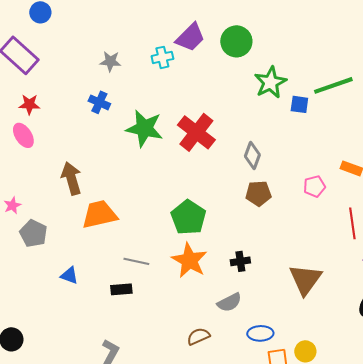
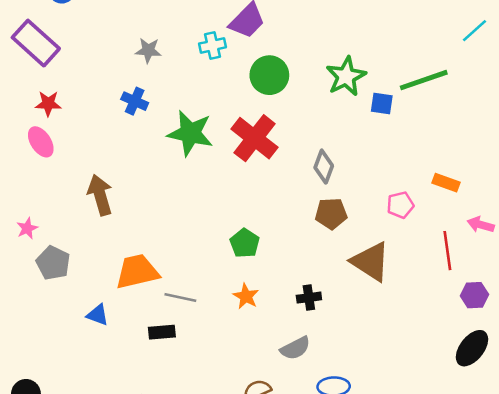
green circle: (236, 41) -> (269, 75), moved
orange trapezoid: (99, 214) -> (137, 272), moved
green pentagon: (188, 217) -> (245, 243), size x0.7
orange star: (189, 260) -> (246, 296), size x0.6
brown triangle: (305, 279) -> (371, 262), moved, turned -33

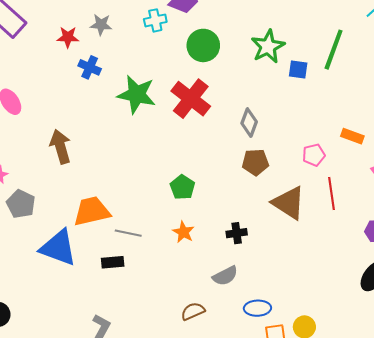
green line: (424, 80) -> (334, 50), turned -51
red star: (48, 104) -> (68, 37), moved
red line: (447, 251) -> (332, 193), moved
blue triangle: (98, 315) -> (58, 248), size x2.0

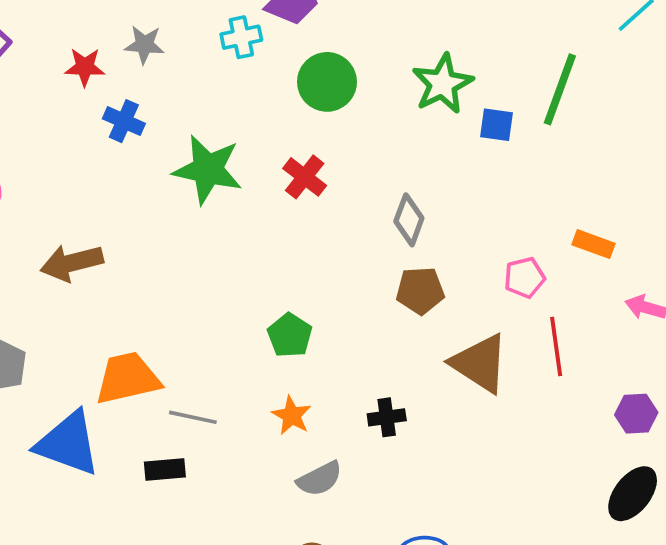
red cross: (191, 99) -> (305, 177), size x0.6
brown arrow: (60, 147) -> (72, 263), turned -88
gray semicircle: (225, 276) -> (320, 479), moved

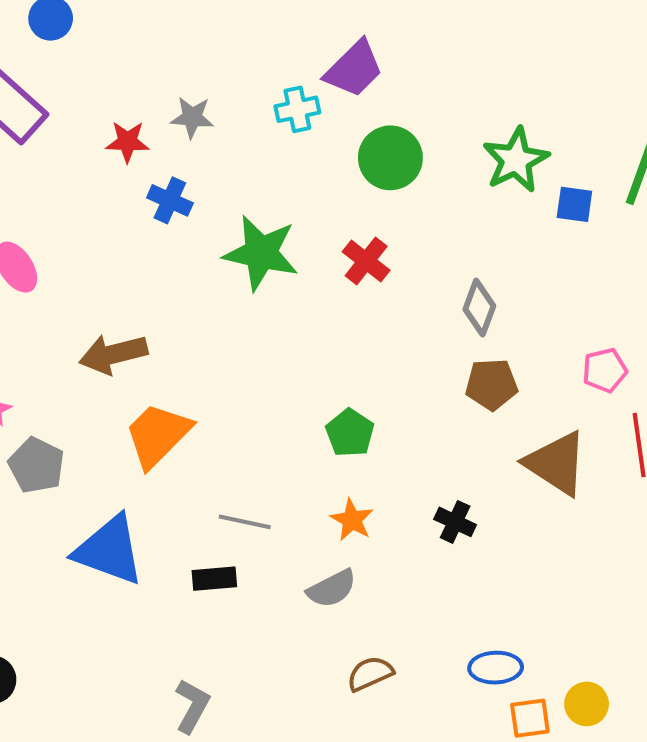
orange trapezoid: (128, 378) -> (158, 435), moved, turned -32
black cross: (387, 417) -> (455, 522), turned 33
gray semicircle: (320, 479) -> (332, 589), moved

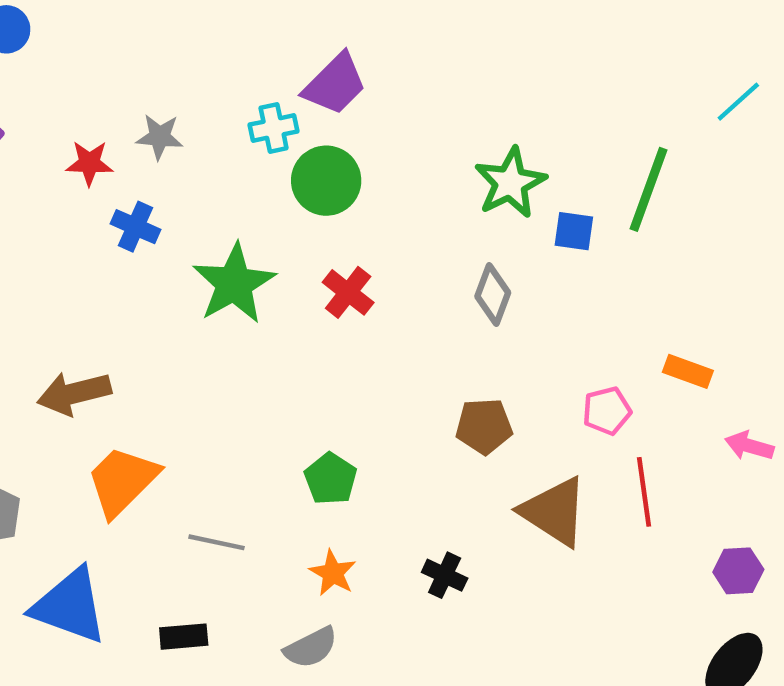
green circle: (390, 158) -> (326, 181), moved
green star: (261, 253) -> (234, 284), turned 30
gray diamond: (479, 308) -> (493, 295), moved
gray line: (245, 522) -> (217, 542), moved

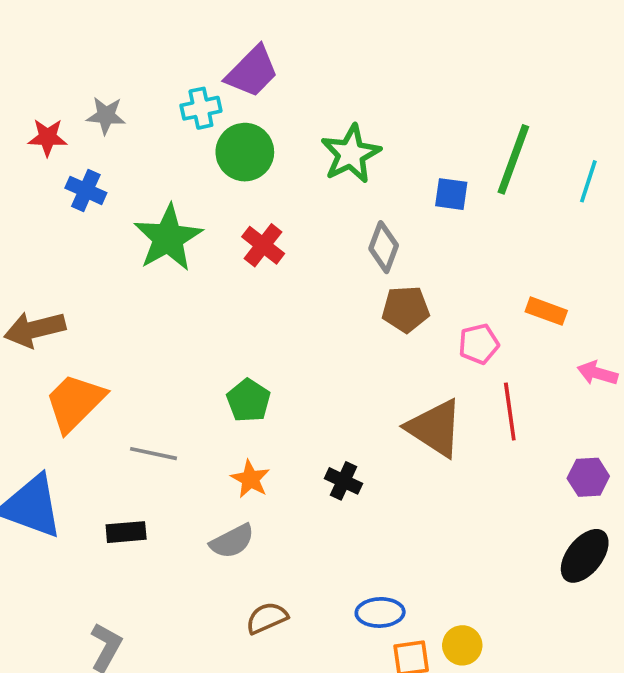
cyan line: (738, 102) -> (588, 181), moved, turned -30
green star: (510, 183) -> (351, 154), moved
brown pentagon: (484, 426) -> (406, 309), moved

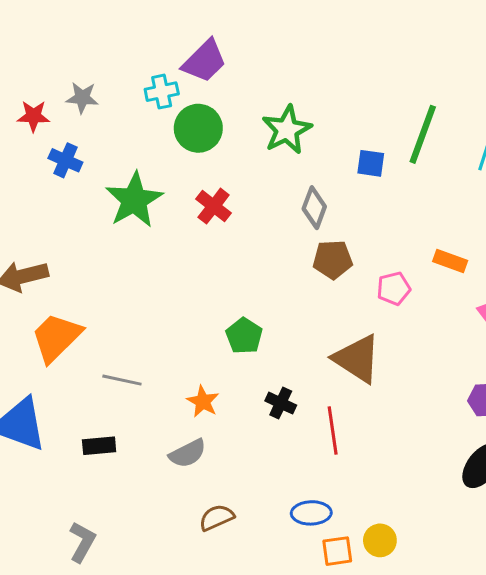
green pentagon: (248, 401) -> (244, 336), moved
red line: (510, 412) -> (333, 430), moved

